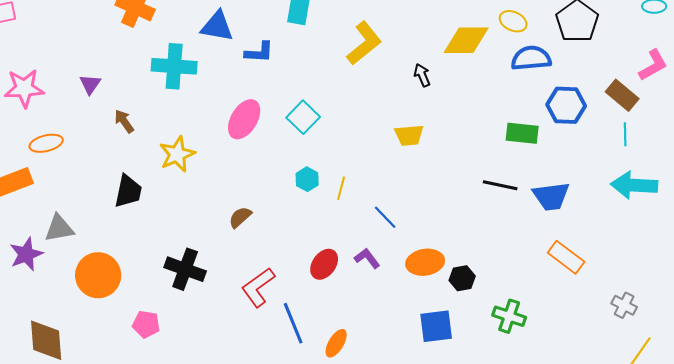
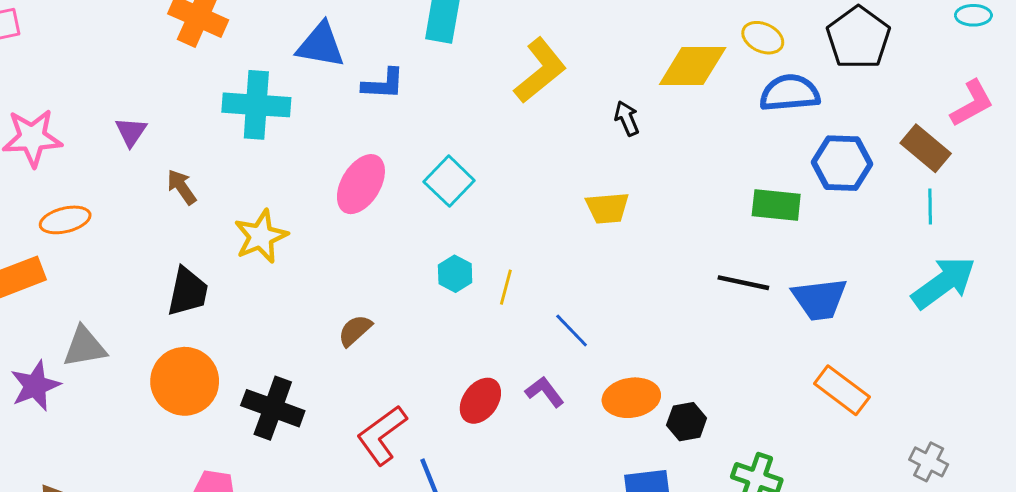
cyan arrow: (634, 185) -> (944, 283), turned 141
orange circle: (98, 275) -> (185, 381), moved

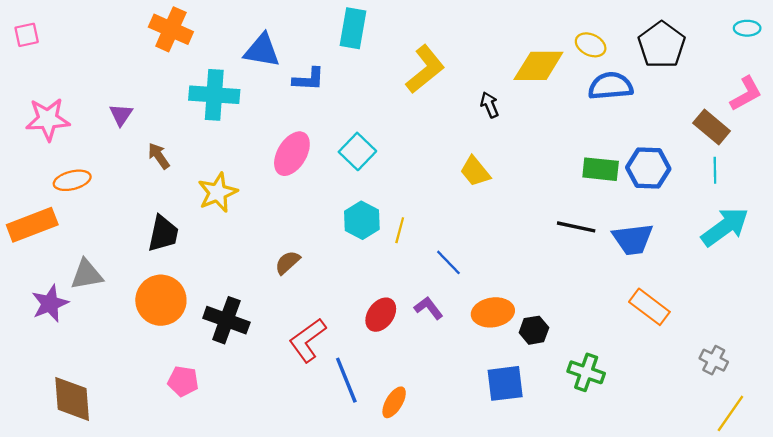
blue hexagon: (842, 163) -> (648, 168), moved
yellow trapezoid: (607, 208) -> (475, 171), turned 56
cyan hexagon: (455, 274) -> (362, 220), size x1.4

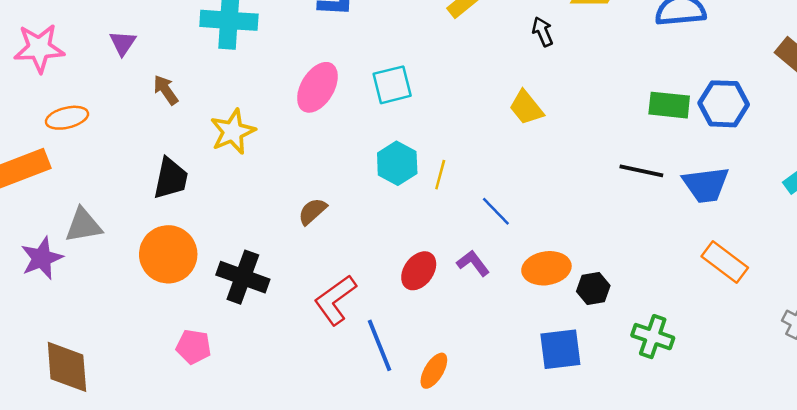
cyan square: (357, 151) -> (392, 85), turned 32

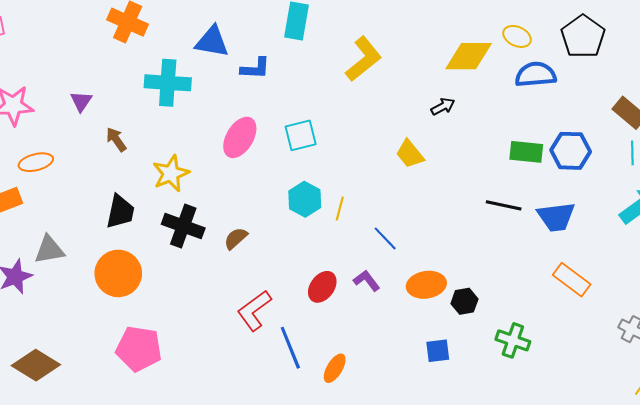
black arrow: (543, 32) -> (443, 107), moved, turned 85
black cross: (243, 277) -> (183, 226), moved
pink pentagon: (194, 347) -> (139, 349), size x1.6
blue square: (560, 349) -> (438, 351), size x0.7
brown diamond: (67, 367) -> (36, 365), turned -54

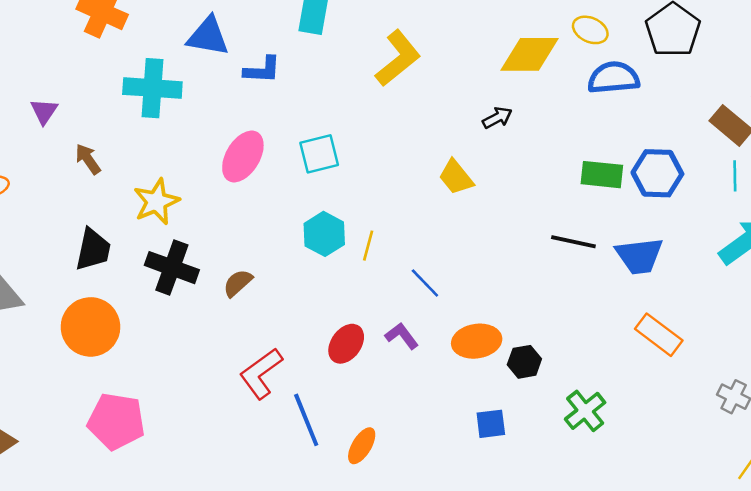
green cross: (513, 340) -> (585, 411), turned 32

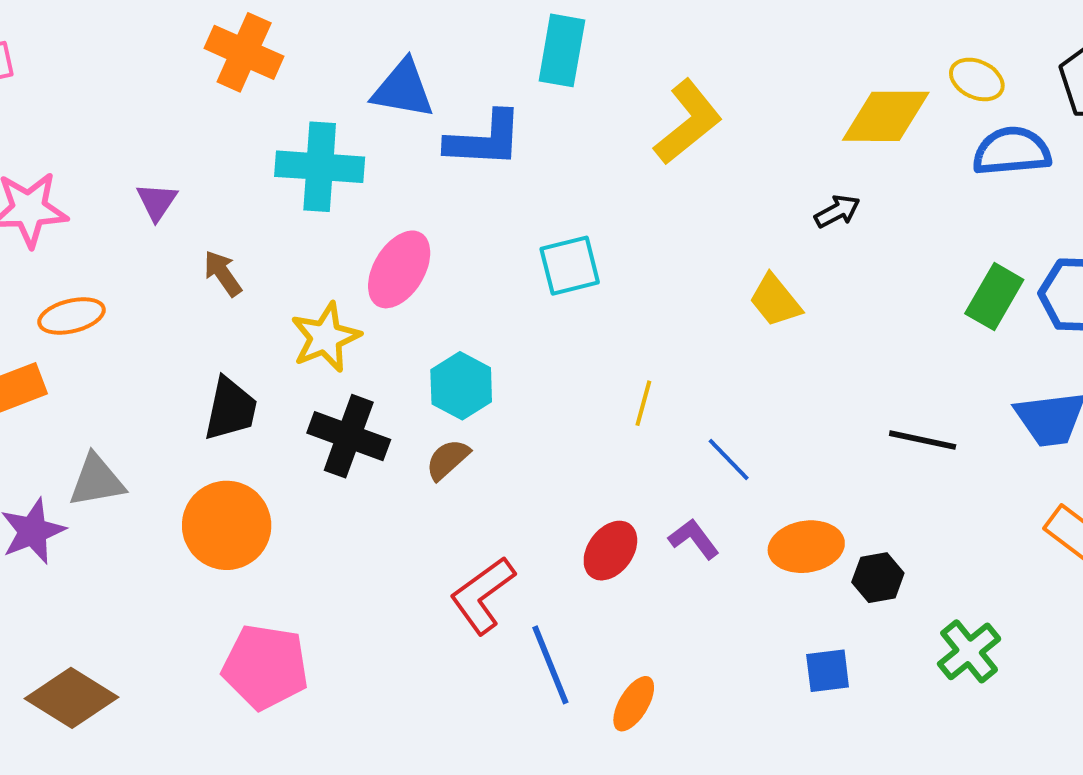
blue L-shape: (262, 70) -> (484, 140), size x1.4
pink ellipse: (243, 156) -> (399, 269), moved
green rectangle: (602, 175) -> (994, 297), turned -66
cyan hexagon: (324, 234) -> (461, 386), moved
black line: (573, 242) -> (923, 440), moved

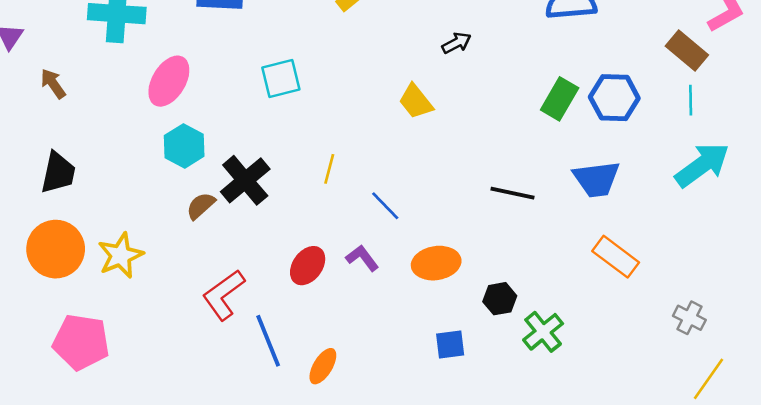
yellow star: (325, 337) -> (121, 255), moved
cyan hexagon: (461, 386) -> (184, 146), moved
black cross: (349, 436) -> (245, 180), moved, turned 30
black hexagon: (878, 578) -> (500, 299), moved

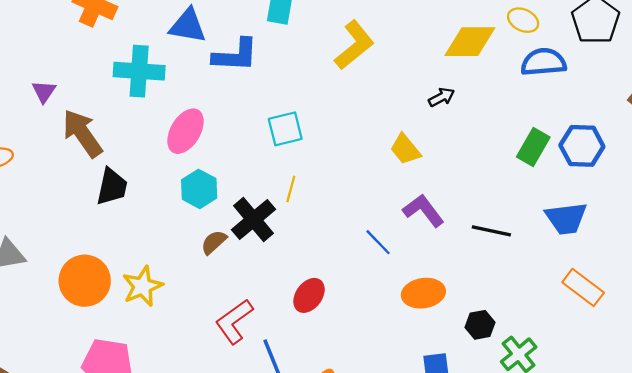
brown arrow: (53, 84) -> (82, 133), size x1.8
yellow line: (329, 169) -> (291, 189), moved
black trapezoid: (58, 173) -> (112, 187), moved
purple L-shape: (362, 258) -> (423, 210), moved, size x1.4

